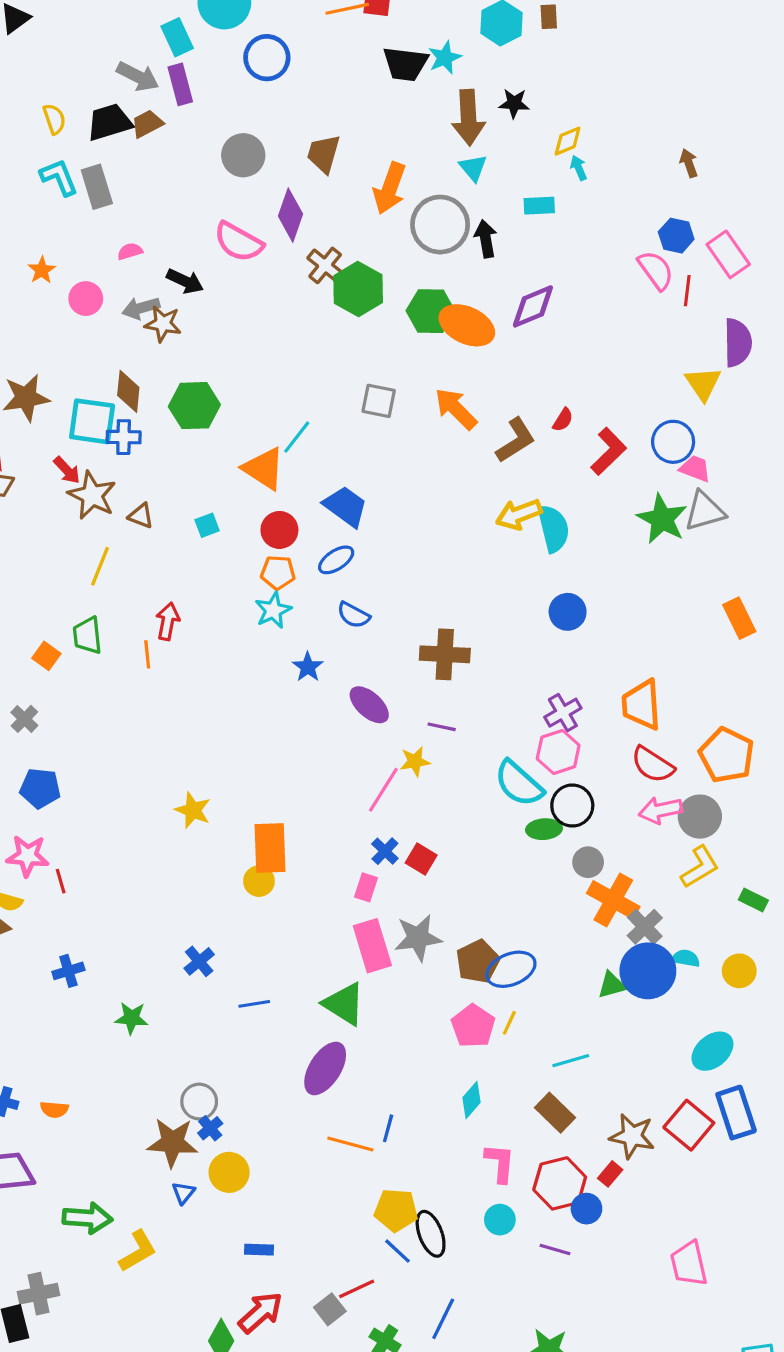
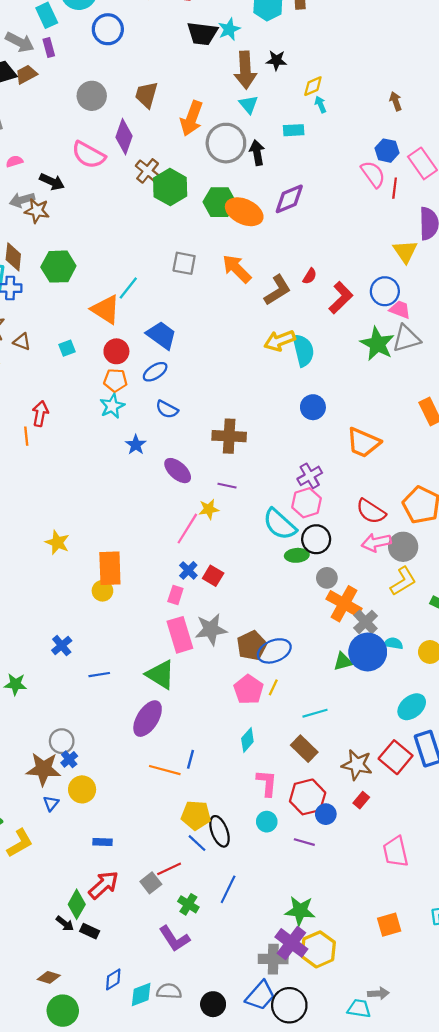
purple rectangle: (180, 84) -> (49, 47), size x0.7
orange trapezoid: (642, 705) -> (363, 443), moved, turned -63
red rectangle: (610, 1174) -> (361, 800), moved

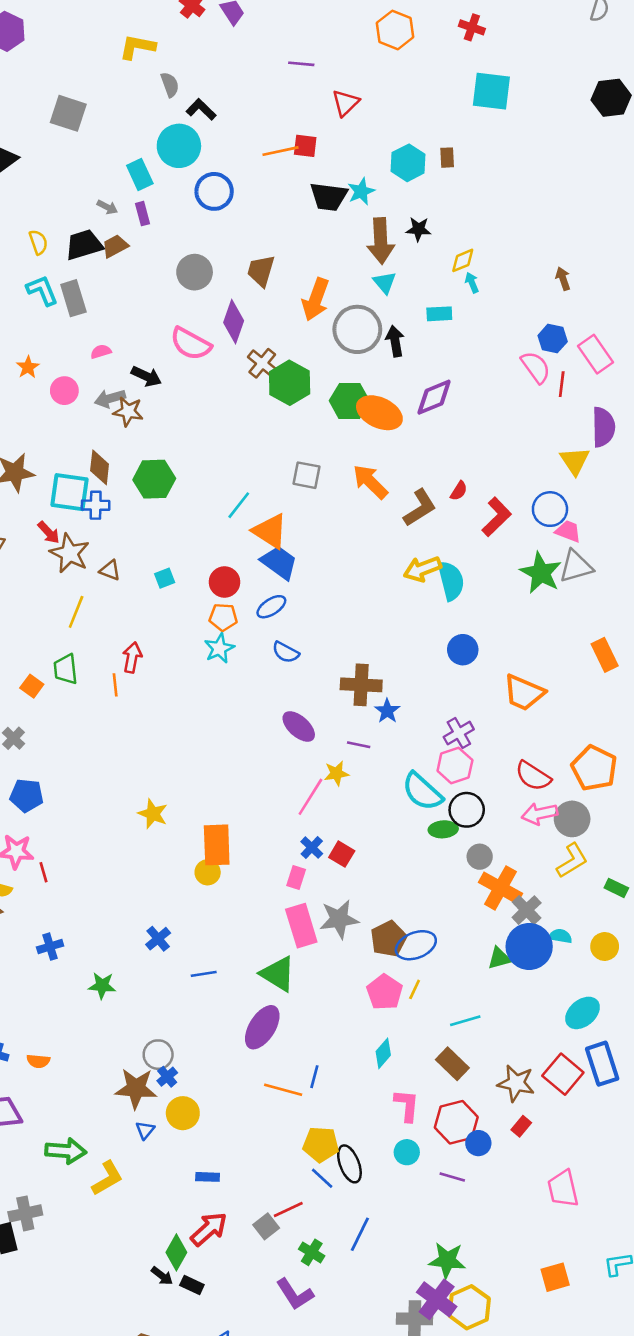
gray arrow: (20, 42) -> (107, 207), size x0.6
orange triangle: (106, 309) -> (270, 531), moved
blue star: (136, 445) -> (387, 711), moved

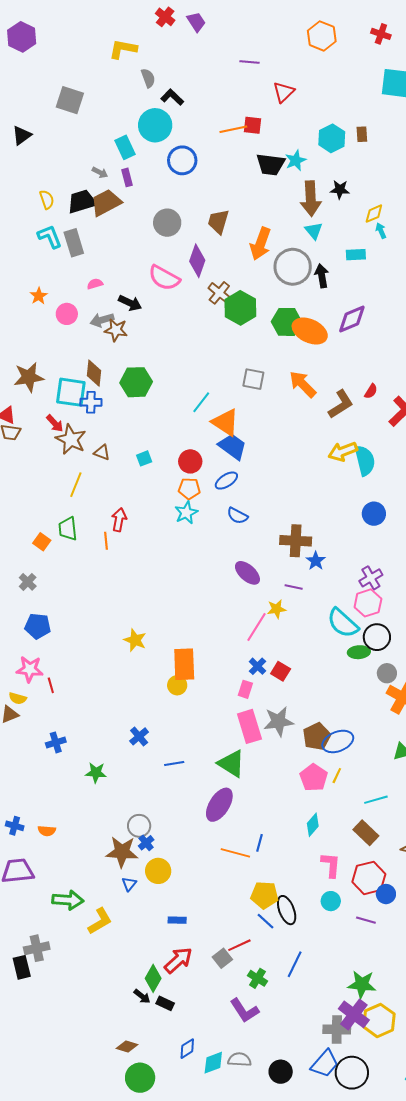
brown trapezoid: (115, 246) -> (106, 203), size x1.5

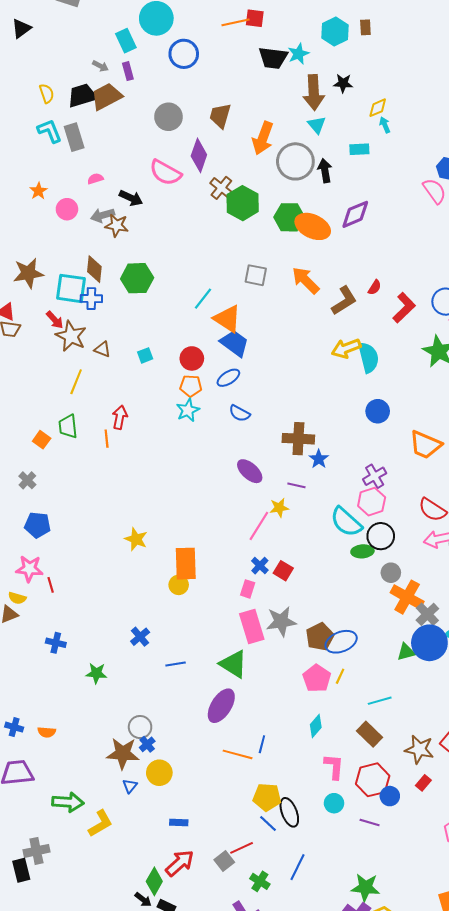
blue cross: (56, 742) -> (56, 643), turned 30

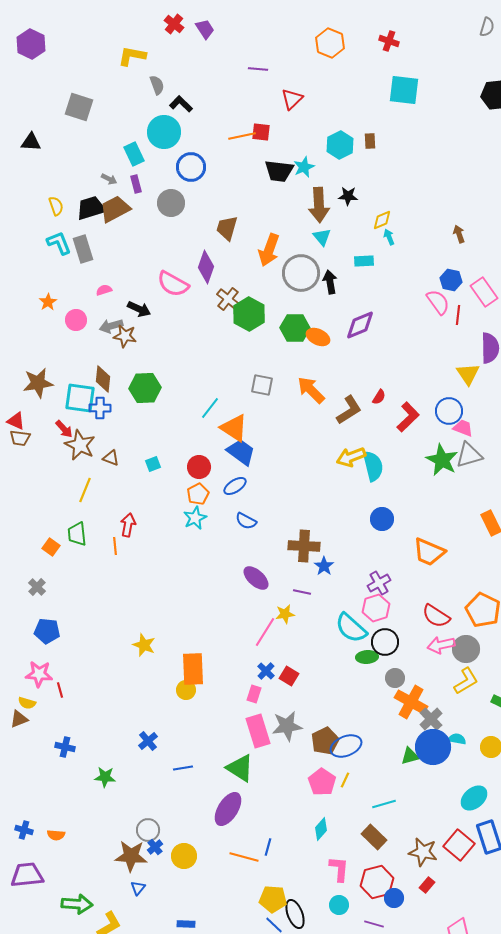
black triangle: (21, 28) -> (31, 142), turned 40
gray circle: (168, 117) -> (171, 203), moved
orange ellipse: (313, 226) -> (318, 337), size x0.7
orange pentagon: (191, 386) -> (198, 494), turned -30
yellow circle: (159, 773) -> (184, 856), moved

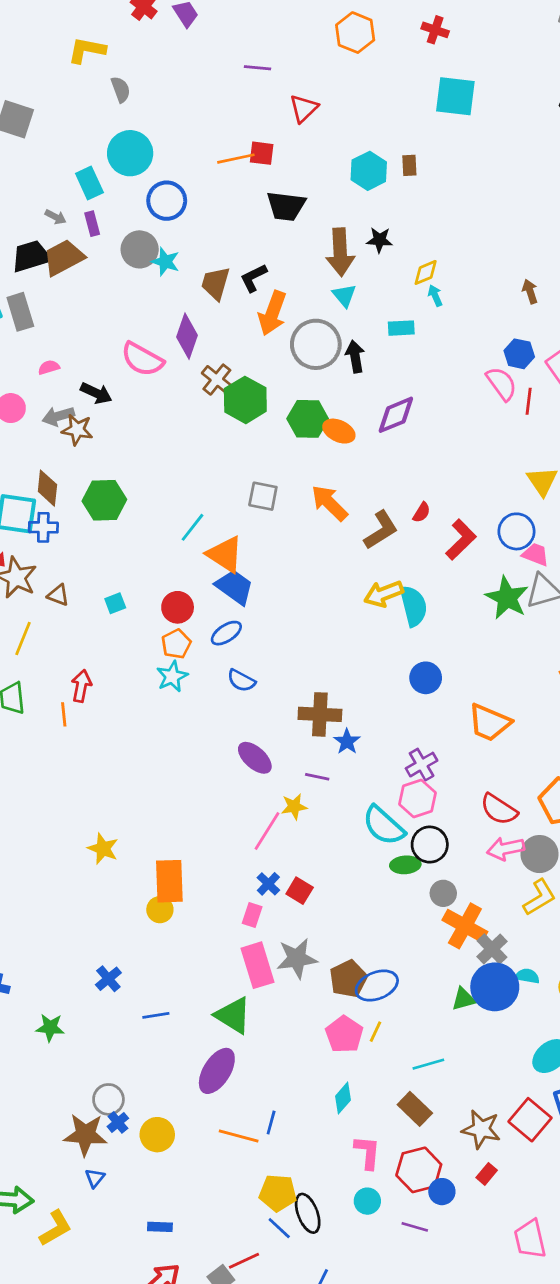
black L-shape: (181, 104) -> (253, 278), moved, turned -70
cyan star: (304, 167) -> (165, 262), moved, turned -30

